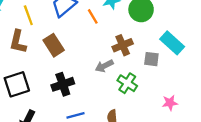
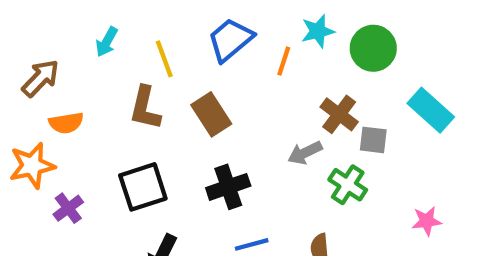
orange line: (93, 16) -> (284, 61), turned 49
brown cross: (123, 45) -> (339, 114), turned -30
gray square: (151, 59) -> (373, 140), moved

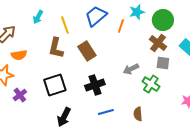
brown cross: (339, 114) -> (158, 43), moved

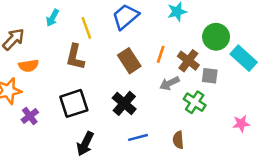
green circle: (163, 20) -> (216, 37), moved
orange line: (121, 26) -> (161, 54), moved
brown cross: (158, 43) -> (188, 61), moved
brown rectangle: (87, 51) -> (129, 61), moved
black cross: (95, 85) -> (124, 103), turned -30

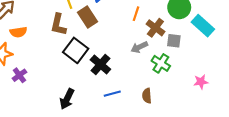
orange line: (161, 54) -> (136, 14), moved
brown rectangle: (129, 61) -> (87, 17), moved
black square: (74, 103) -> (76, 50), moved, turned -35

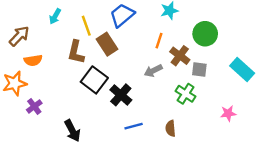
cyan rectangle: (203, 26) -> (242, 70), moved
gray arrow: (139, 47) -> (153, 71), moved
black arrow: (67, 99) -> (72, 131), moved, turned -54

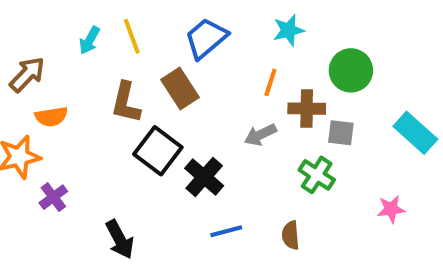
yellow line: (86, 26) -> (132, 36), moved
brown cross: (180, 56) -> (307, 109), turned -36

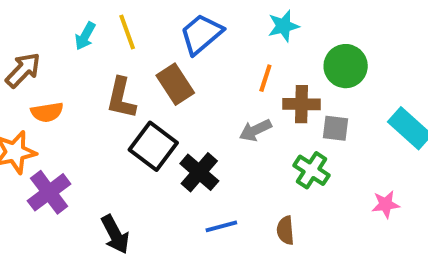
purple cross: (53, 197) -> (49, 192), size x1.5

